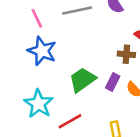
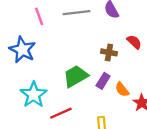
blue star: (42, 51) -> (22, 50), moved
brown cross: (126, 54) -> (109, 52), moved

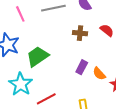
brown cross: (109, 52) -> (80, 33), moved
green trapezoid: (76, 76) -> (37, 56), moved

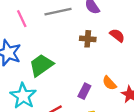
purple rectangle: (82, 67) -> (84, 91), moved

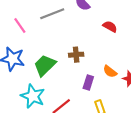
brown cross: (88, 39) -> (76, 55), moved

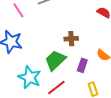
green trapezoid: (45, 65) -> (55, 60), moved

